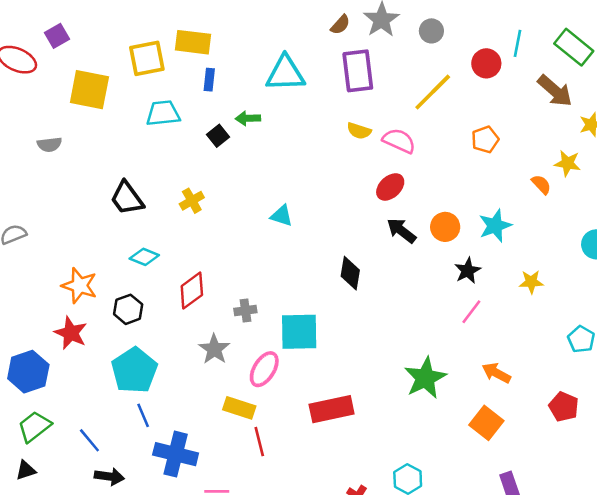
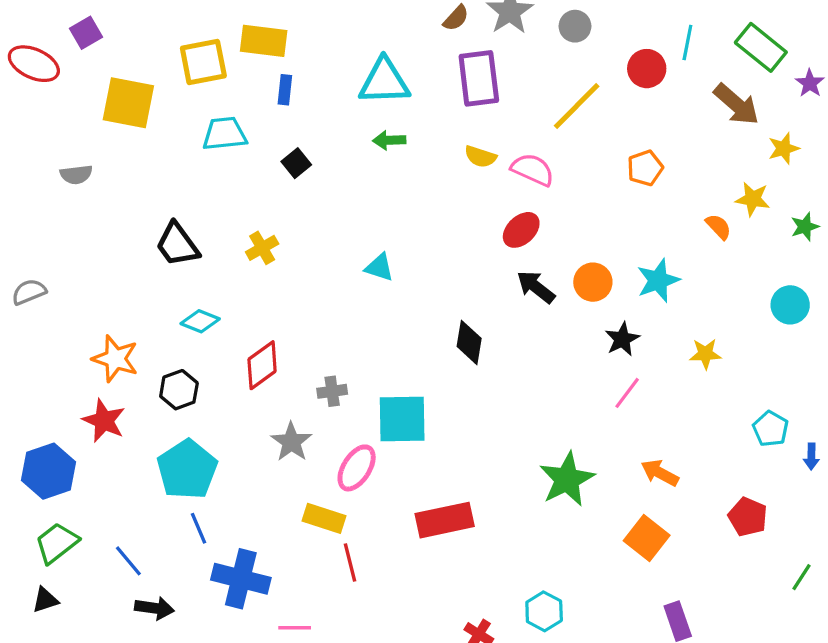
green arrow: (248, 118) -> (389, 140), moved

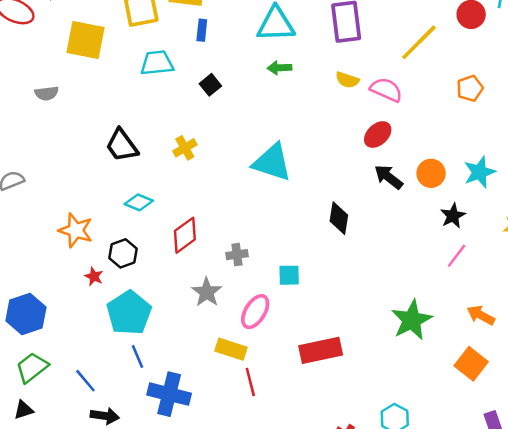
cyan triangle: (379, 267) -> (272, 162), size x1.8
cyan square: (402, 419) -> (289, 275), size x0.6
red star: (104, 421) -> (94, 276), moved, size x0.6

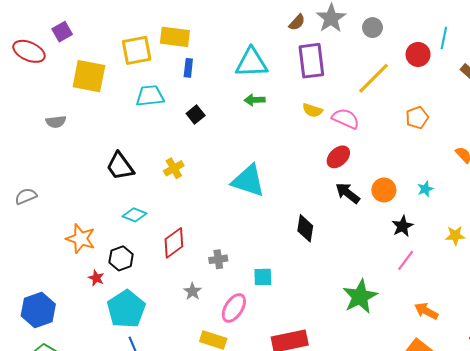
cyan star: (480, 172) -> (425, 189), size x0.6
gray star: (207, 292) -> (192, 291), size x0.7
green star: (412, 320) -> (360, 297), moved

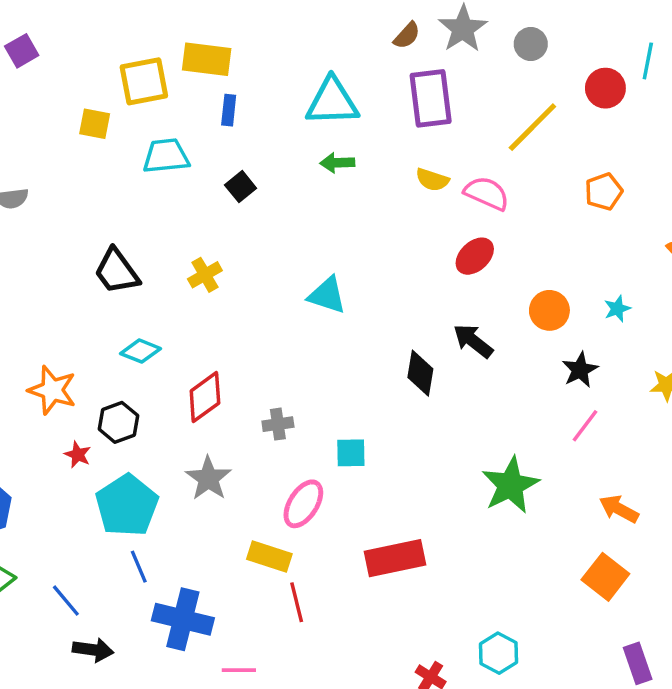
yellow square: (89, 76) -> (95, 124), moved, size x0.6
cyan triangle: (248, 181) -> (327, 295), size x0.7
black arrow: (348, 193) -> (473, 341), moved
gray star: (192, 291) -> (208, 478), moved, size x1.5

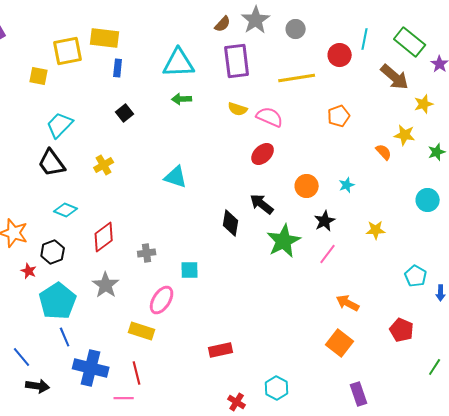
yellow line: (532, 127) -> (297, 78), turned 36
cyan trapezoid: (166, 156) -> (60, 125), moved, turned -40
green star: (510, 485) -> (284, 241), moved
red rectangle: (395, 558) -> (221, 350), moved, size x0.7
red line: (297, 602) -> (137, 373), moved

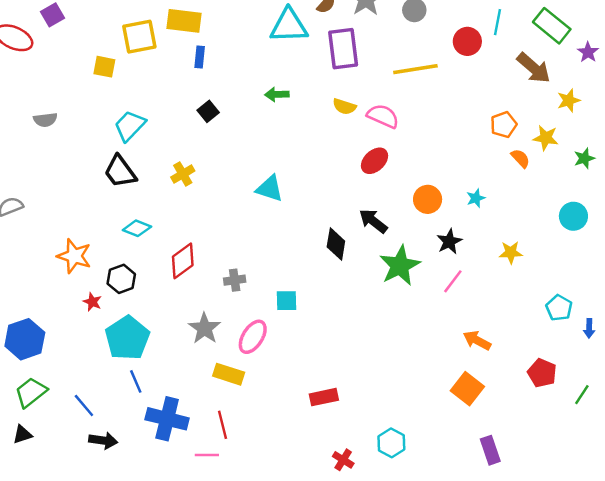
cyan triangle: (179, 63) -> (289, 26), moved
orange pentagon: (339, 116) -> (504, 125), moved
gray star: (106, 285) -> (204, 328), moved
green line: (435, 367) -> (582, 395), moved

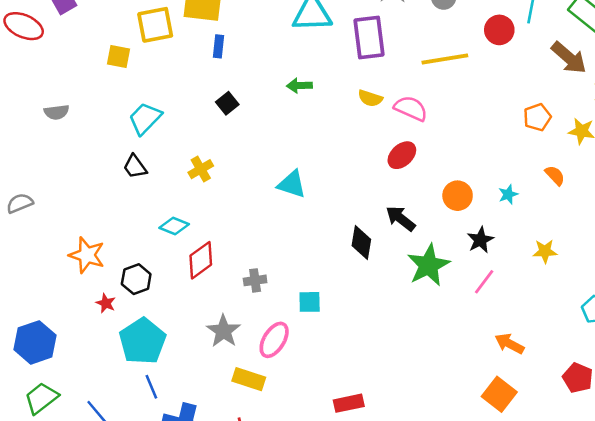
orange semicircle: (520, 158) -> (555, 175), moved
black trapezoid: (120, 172) -> (135, 167), size x0.7
cyan diamond: (137, 228) -> (174, 226), moved

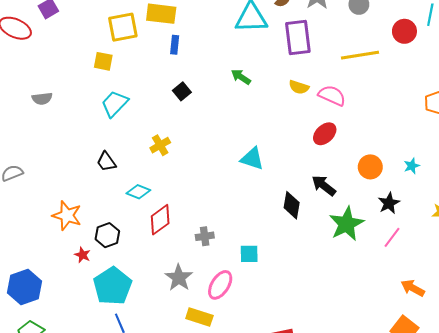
yellow square: (118, 56) -> (103, 61), moved
green arrow: (299, 86) -> (241, 77), turned 36
black trapezoid: (135, 167) -> (106, 162), moved
cyan triangle: (292, 184) -> (252, 159), moved

